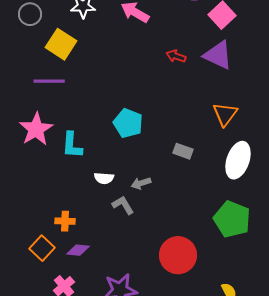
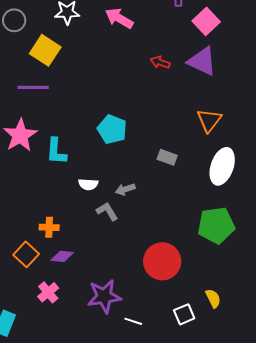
green pentagon: (232, 219) -> (216, 225), turned -30

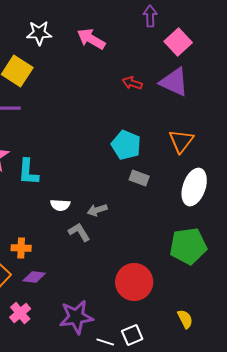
cyan pentagon: (112, 129) -> (126, 145), moved
white square: (184, 314) -> (132, 335), moved

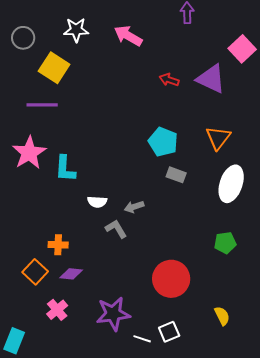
pink square: (178, 42) -> (242, 49), moved
green pentagon: (188, 246) -> (225, 243), size x0.6

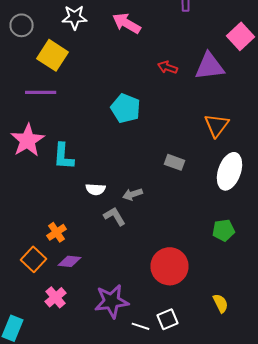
purple triangle: (211, 79) -> (210, 66), turned -32
cyan pentagon: (163, 142) -> (126, 108), moved
orange cross: (58, 245) -> (56, 232), turned -36

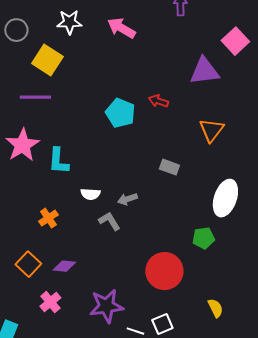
red arrow: (168, 67) -> (158, 101), moved
white ellipse: (230, 171) -> (225, 198), moved
green pentagon: (224, 230) -> (203, 238), moved
orange cross: (56, 232) -> (48, 218), moved

